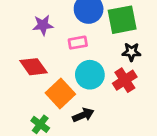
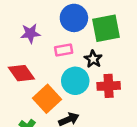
black star: (131, 52) -> (93, 59), moved, turned 30
red cross: (125, 80) -> (109, 86), turned 30

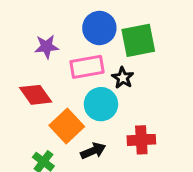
pink rectangle: (64, 50) -> (87, 67), size x1.5
red cross: (109, 86) -> (141, 140), moved

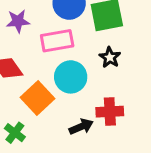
black star: (123, 78) -> (110, 57), moved
black arrow: (93, 151) -> (81, 127), moved

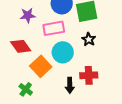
black arrow: (81, 127) -> (70, 85), turned 112

